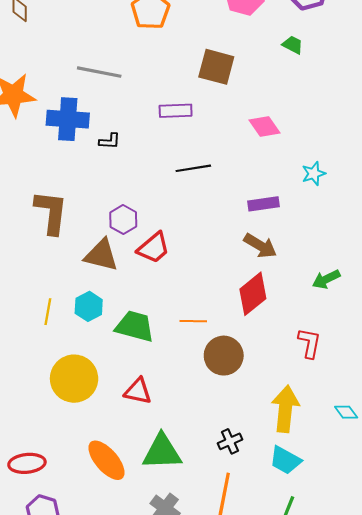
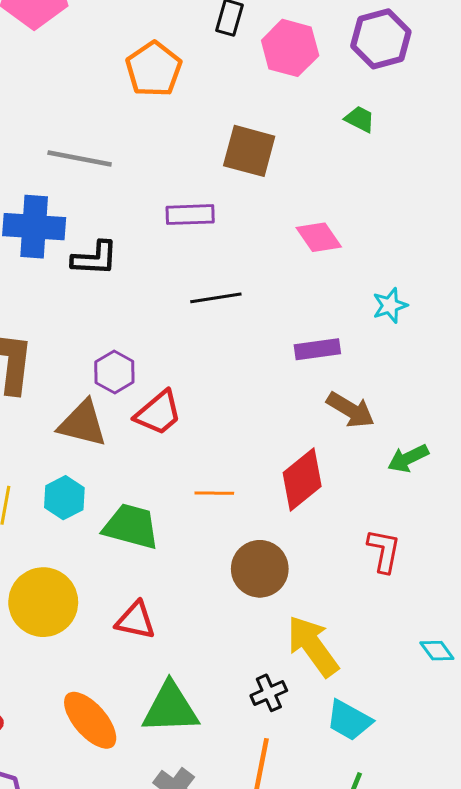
black L-shape: (110, 141) -> (95, 258), size x1.5
brown arrow: (260, 246) -> (351, 410), moved
orange line: (193, 321) -> (214, 493), moved
yellow arrow: (285, 409) -> (313, 646), moved, turned -42

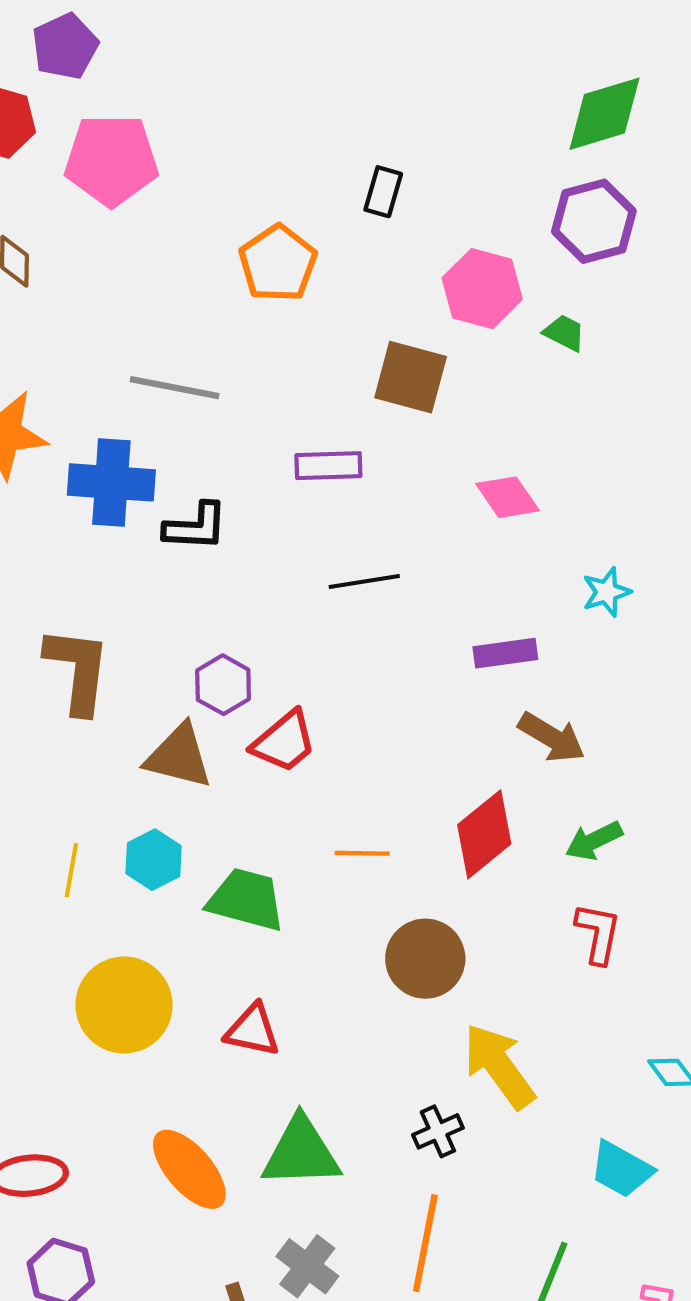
pink hexagon: (290, 48) -> (482, 289), moved
green arrow: (408, 458) -> (594, 841), moved
cyan trapezoid: (349, 720) -> (621, 1169), moved

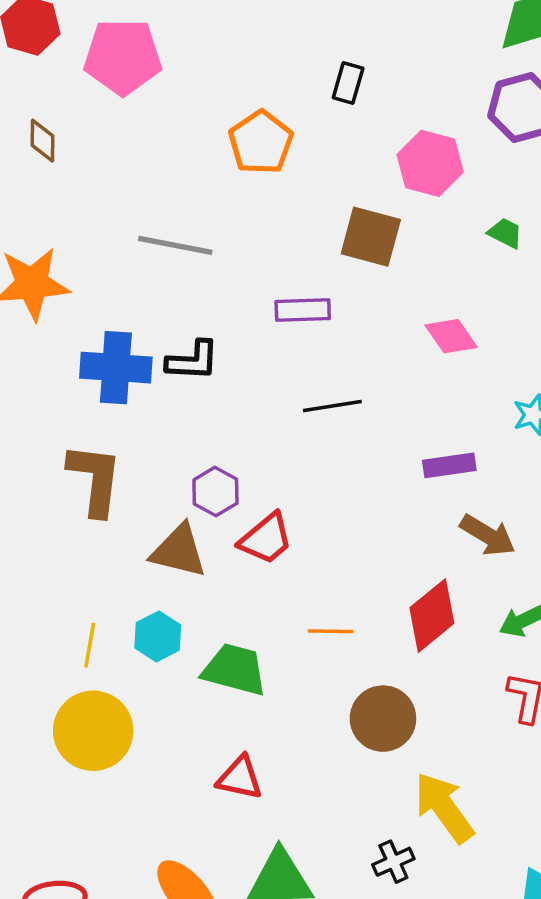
green trapezoid: (564, 333) -> (505, 233), moved
blue cross: (111, 482) -> (116, 368), moved
yellow circle: (124, 1005) -> (93, 731), moved

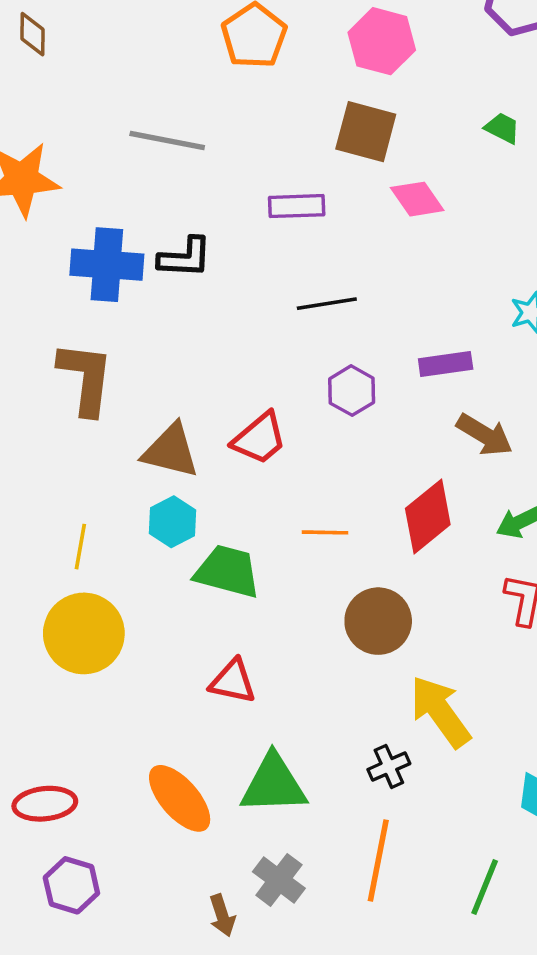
pink hexagon: (430, 163) -> (382, 41), moved
pink diamond: (451, 336) -> (417, 199), moved
purple hexagon: (215, 492) -> (352, 391), moved
cyan hexagon: (158, 636) -> (172, 522), moved

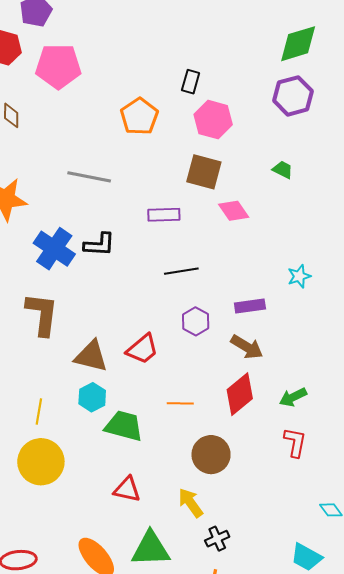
blue cross: (107, 265) -> (54, 249), turned 30
brown arrow: (485, 435) -> (247, 347), moved
yellow arrow: (440, 712) -> (191, 503), moved, size x0.7

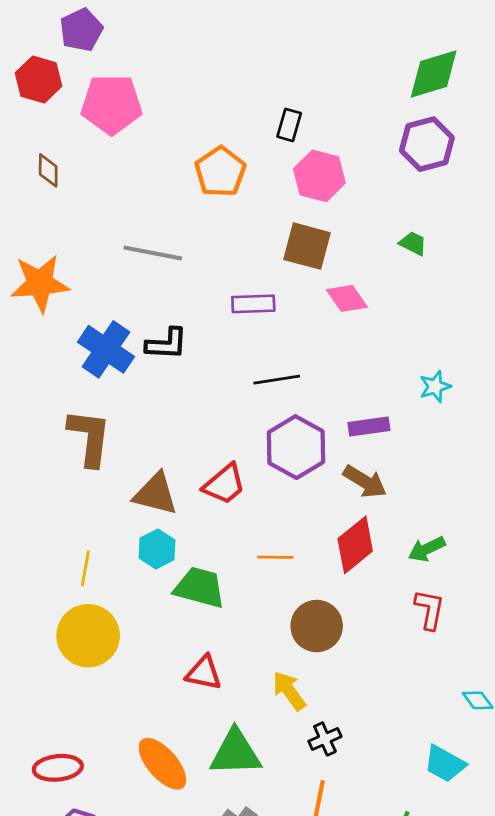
purple hexagon: (196, 321) -> (296, 447), size x1.6

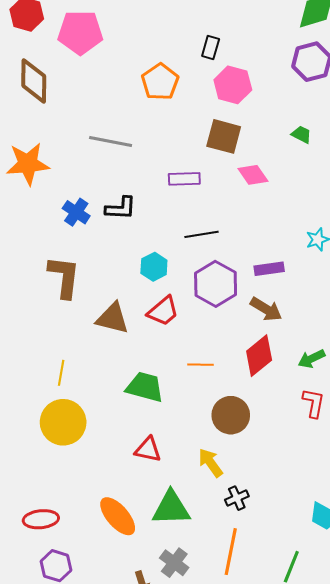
brown diamond: (48, 170) -> (34, 81), size x1.8
blue cross: (106, 349) -> (76, 212), size x0.7
cyan hexagon: (157, 549) -> (154, 267), moved

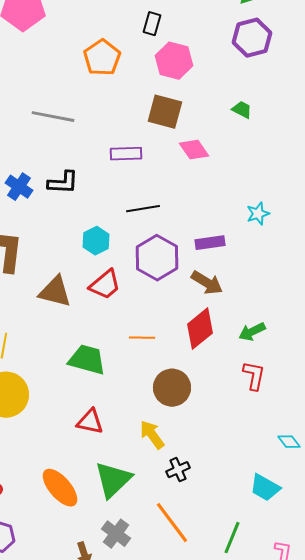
green triangle: (171, 508) -> (113, 480), turned -42
orange line: (231, 552) -> (172, 523), turned -48

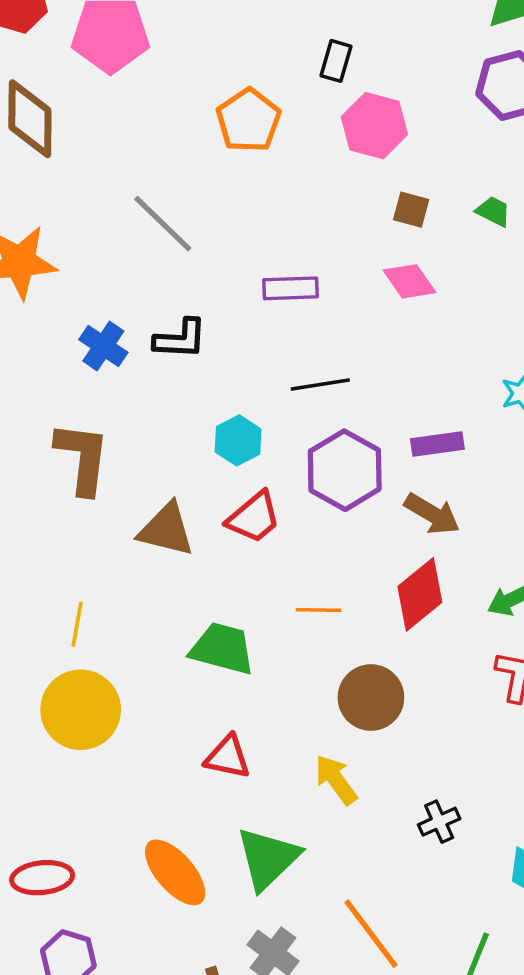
brown square: (165, 112) -> (411, 210), moved, size x0.6
gray line: (53, 117) -> (163, 224), turned 33
black cross: (178, 470) -> (439, 822), moved

